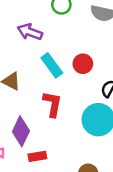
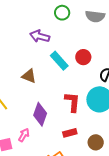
red L-shape: (52, 104) -> (72, 102), moved
red rectangle: (37, 156) -> (70, 133), moved

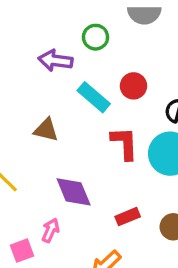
green circle: (62, 13) -> (96, 37), moved
red L-shape: (72, 102) -> (125, 143), moved
purple diamond: (40, 114) -> (74, 192), turned -35

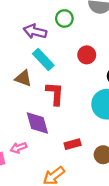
cyan rectangle: (94, 97) -> (43, 60), moved
red L-shape: (125, 143) -> (55, 94), moved
pink arrow: (51, 230) -> (19, 148), turned -140

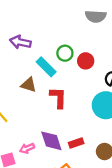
green circle: (64, 18) -> (65, 53), moved
purple arrow: (35, 31) -> (20, 42), moved
purple diamond: (37, 123) -> (51, 141), moved

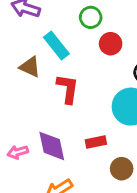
green circle: (65, 53) -> (91, 17), moved
red rectangle: (76, 143) -> (96, 142), moved

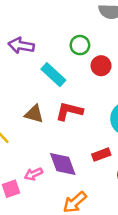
brown triangle: (30, 67) -> (34, 114), moved
red L-shape: (68, 89) -> (69, 111), turned -76

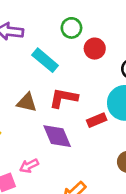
red rectangle: (101, 155) -> (97, 120), moved
purple diamond: (63, 164) -> (57, 136), moved

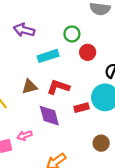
cyan rectangle: (45, 60) -> (48, 56), turned -66
brown triangle: (27, 102) -> (30, 87), turned -35

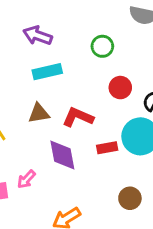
red circle: (88, 52) -> (120, 88), moved
cyan rectangle: (48, 56) -> (47, 72), moved
pink arrow: (25, 136) -> (26, 179), turned -32

